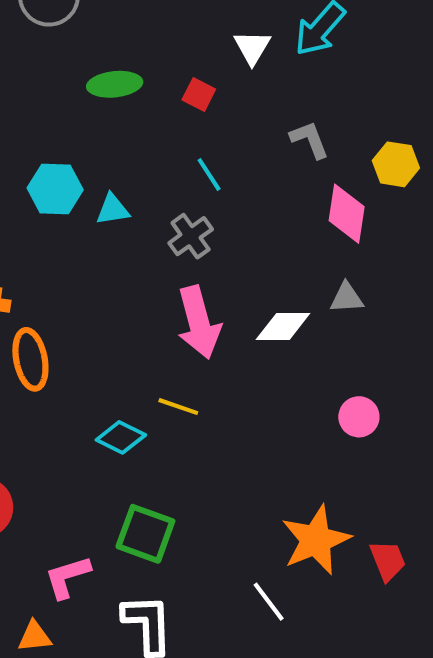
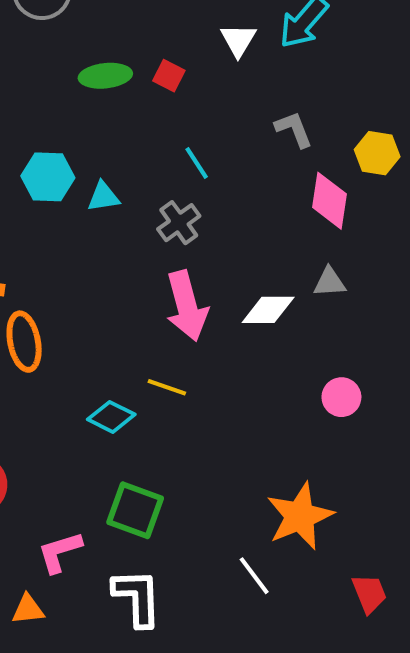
red square: (199, 95) -> (169, 76), moved
red trapezoid: (388, 561) -> (369, 594), moved

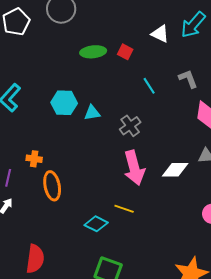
white triangle: (238, 40) -> (160, 34), turned -36
cyan line: (197, 163) -> (149, 86), moved

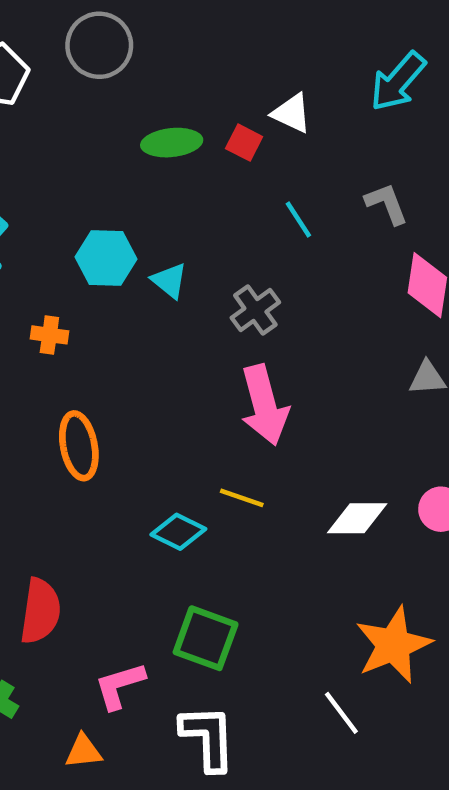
white triangle: (160, 34) -> (292, 113), moved
cyan triangle: (92, 113) -> (169, 281), turned 48
orange cross: (34, 159) -> (49, 335), moved
white diamond: (175, 170) -> (357, 518), moved

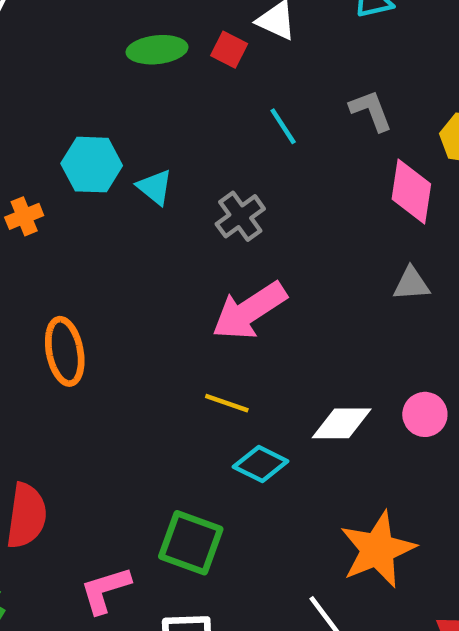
orange cross: (49, 335) -> (24, 216), moved, turned -30
pink arrow: (264, 405) -> (249, 311), turned 72
cyan diamond: (178, 532) -> (261, 464), moved

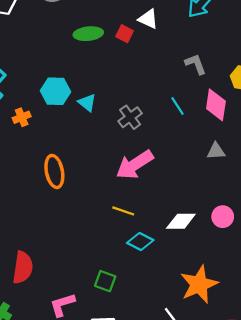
cyan line: (283, 126) -> (178, 106), moved
orange ellipse: (65, 351) -> (54, 171), moved
green square: (191, 543) -> (105, 281), size x0.7

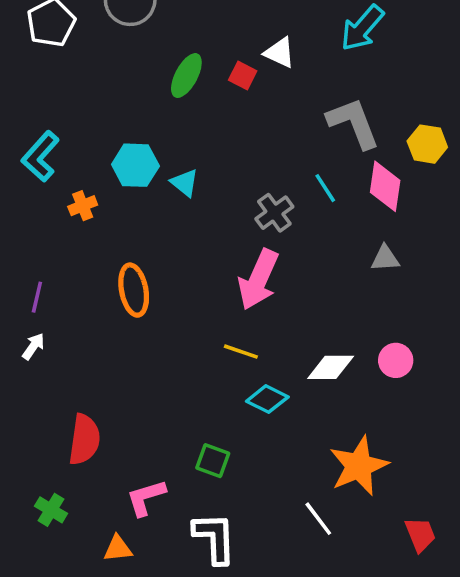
green ellipse: (88, 34) -> (186, 76), turned -56
gray L-shape: (196, 64) -> (353, 123), size x1.6
gray cross: (130, 117) -> (274, 213), moved
pink arrow: (135, 165) -> (259, 279), turned -33

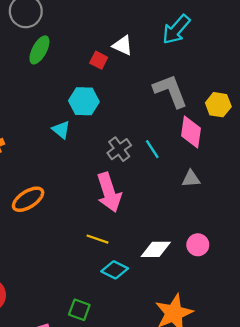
green ellipse: (186, 76) -> (39, 50), moved
cyan hexagon: (135, 165) -> (84, 101), moved
cyan line: (325, 188) -> (152, 149), moved
pink arrow: (259, 279) -> (109, 192), turned -42
orange ellipse: (134, 290) -> (28, 199), turned 68

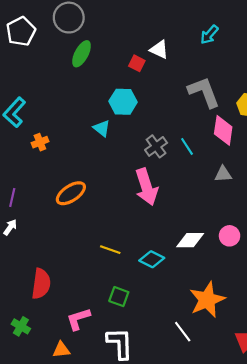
cyan arrow: (176, 29) -> (209, 35), size x0.7
yellow line: (98, 239) -> (110, 250), moved

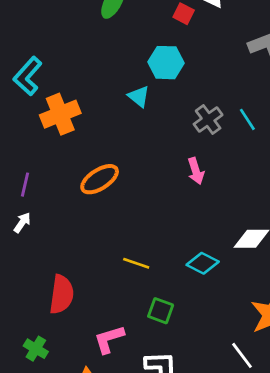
orange cross: (40, 142) -> (60, 114), size x1.8
pink arrow: (146, 187) -> (196, 171), size x0.6
yellow line: (110, 250) -> (136, 263), moved

